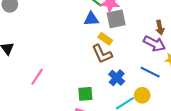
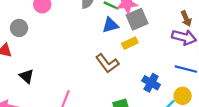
yellow rectangle: (105, 39) -> (130, 43), turned -48
brown L-shape: (102, 54) -> (107, 63), moved

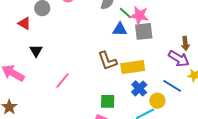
yellow rectangle: (130, 43) -> (133, 67), moved, size x1.6
yellow circle: (183, 96) -> (157, 101), moved

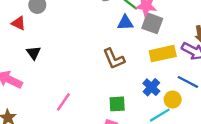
gray square: (144, 31) -> (152, 23), turned 30
yellow rectangle: (133, 67) -> (163, 54), moved
pink line: (62, 81) -> (63, 102), moved

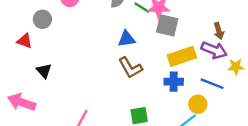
blue triangle: (125, 23) -> (127, 39), moved
blue cross: (151, 87) -> (174, 82), moved, turned -36

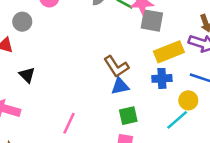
blue triangle: (127, 39) -> (120, 86), moved

